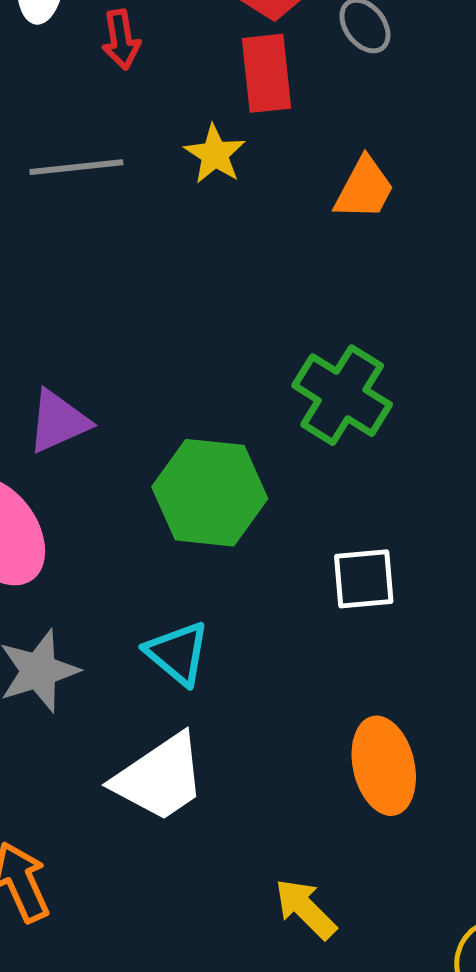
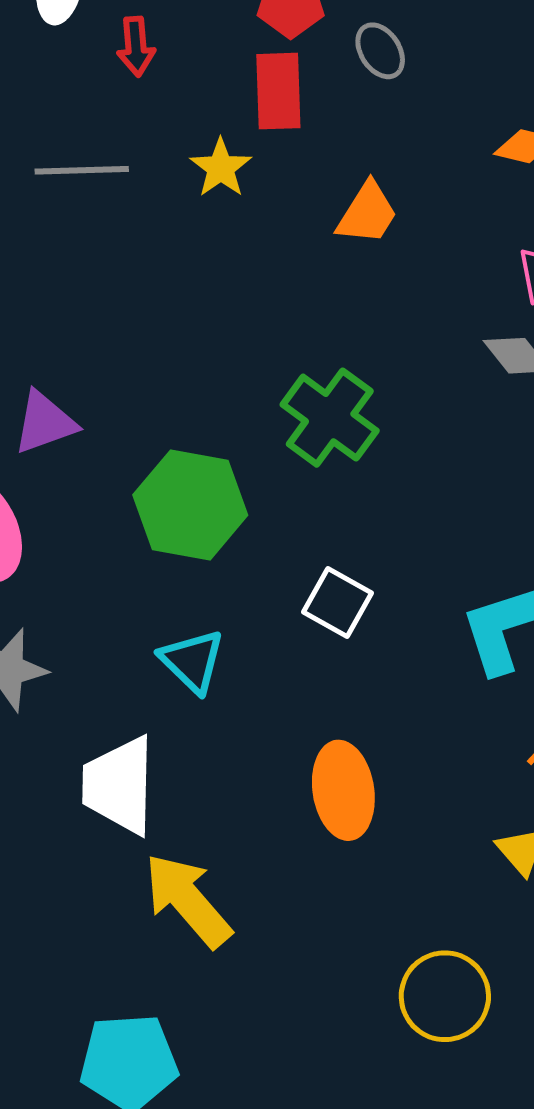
white square: (364, 579) -> (337, 602), turned 30
cyan triangle: (178, 653) -> (192, 661), moved
white trapezoid: (160, 778) -> (119, 785), turned 121
yellow arrow: (305, 909) -> (188, 900), moved, size x1.5

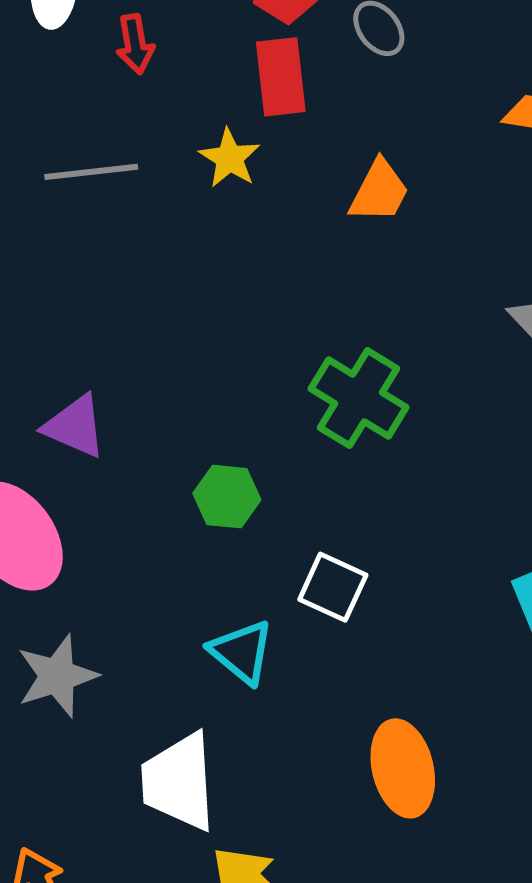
purple triangle: (45, 423) -> (75, 426), turned 48
green hexagon: (190, 505) -> (227, 497), size x0.6
white square: (337, 602) -> (333, 587), moved

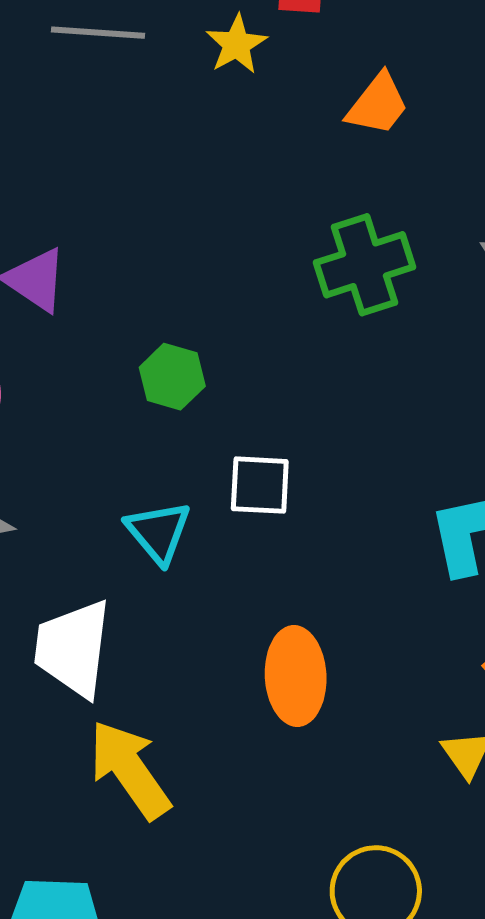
green cross: (359, 398) -> (364, 265), moved, turned 30
white square: (333, 587) -> (260, 485), turned -32

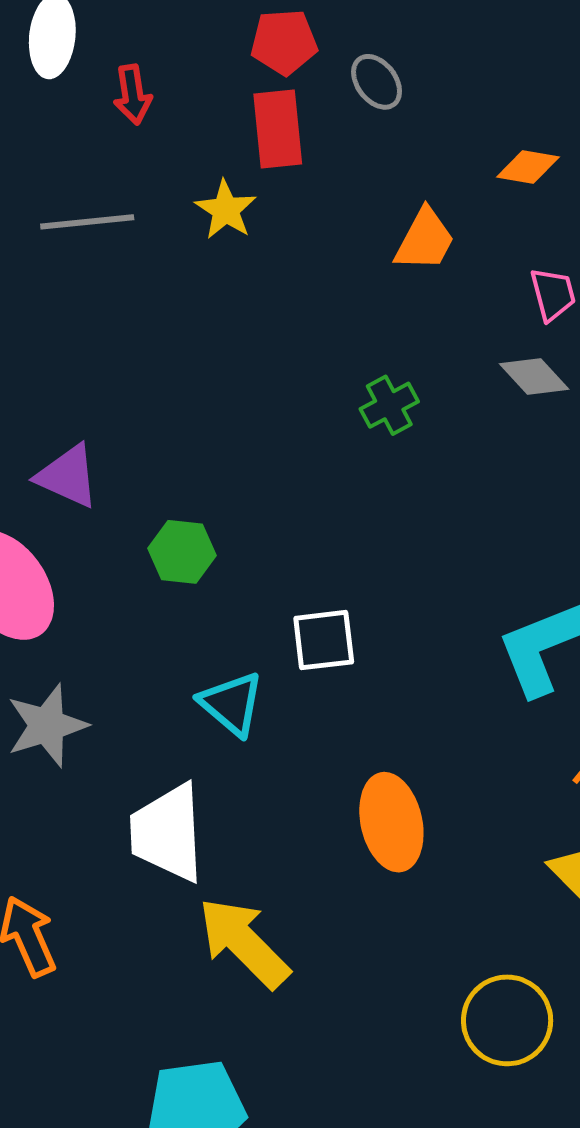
orange trapezoid: (378, 104) -> (425, 240), moved
green cross: (364, 265) -> (389, 405), size x0.6
green hexagon: (172, 377) -> (182, 552), moved

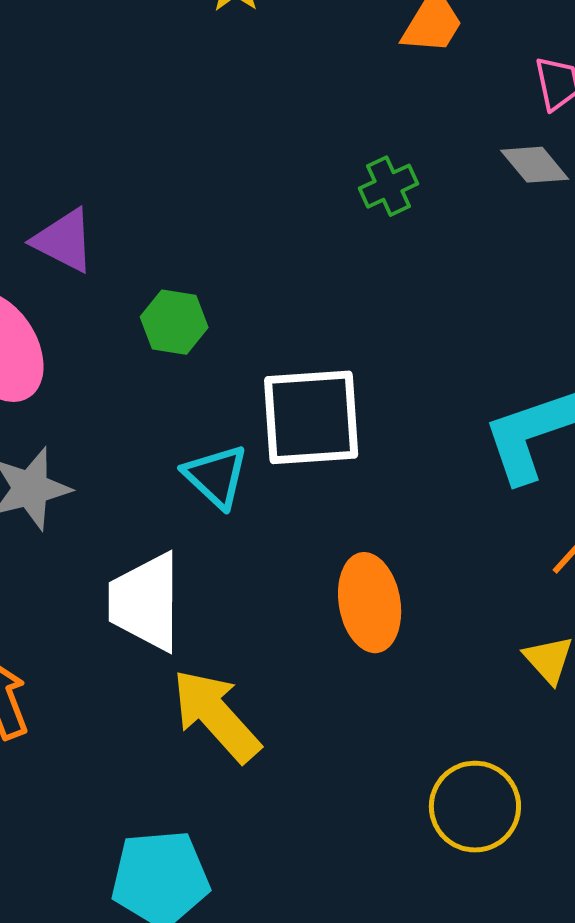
white square: (324, 640) -> (311, 417), size x1.6

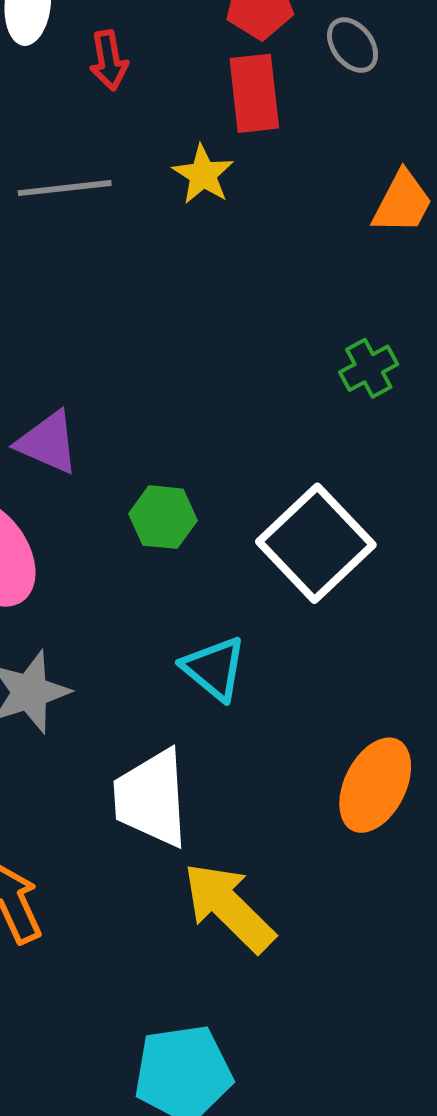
white square: (311, 417) -> (316, 543), moved, turned -36
orange ellipse: (370, 603) -> (375, 785), turned 40

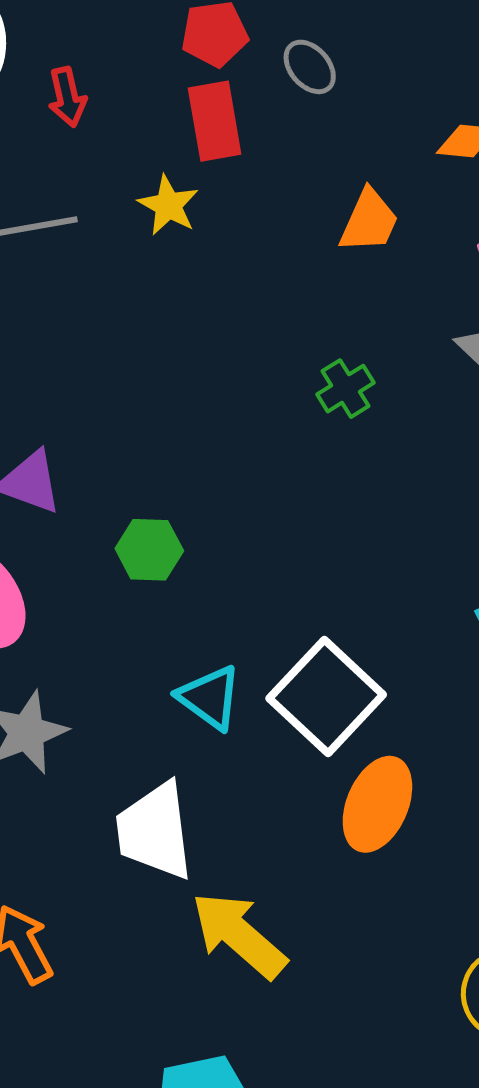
white square: (316, 543) -> (326, 696), moved

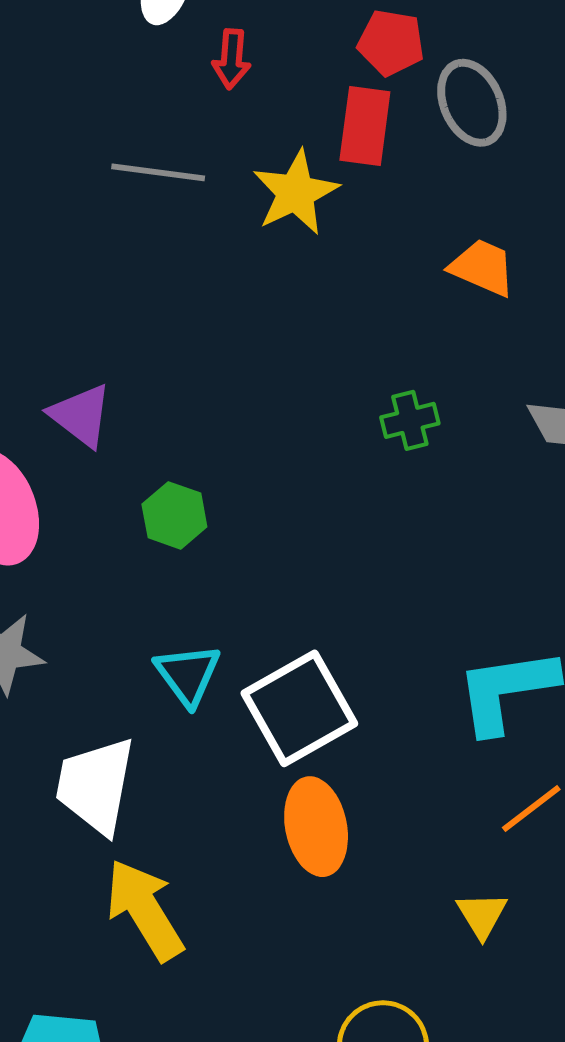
gray ellipse: (310, 67) -> (472, 103), size x1.5
yellow star: (168, 205) -> (296, 193), size x1.4
orange trapezoid: (369, 221) -> (482, 268), turned -108
orange ellipse: (377, 804) -> (316, 827), turned -52

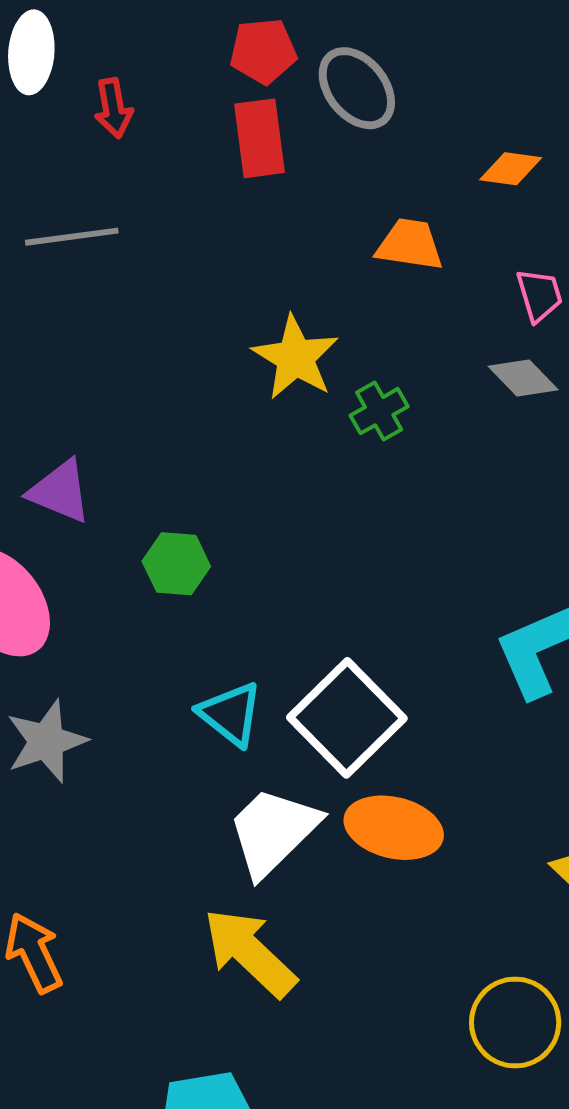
yellow star: (296, 193) -> (295, 357), moved
white trapezoid: (96, 785) -> (273, 831), moved, turned 50
orange ellipse: (316, 827) -> (394, 828), turned -50

